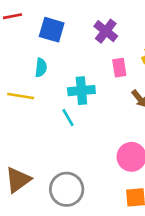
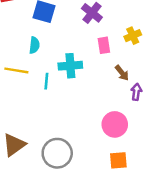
cyan line: (68, 118) -> (46, 81), moved, turned 35

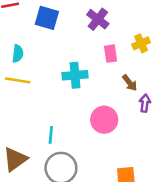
cyan semicircle: (34, 45) -> (18, 54), moved
cyan line: (46, 81) -> (51, 135), moved
pink circle: (115, 124) -> (104, 120), moved

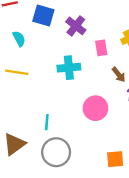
purple cross: (98, 19) -> (76, 26), moved
cyan semicircle: (18, 54) -> (19, 39), moved, turned -35

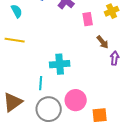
cyan cross: (69, 68) -> (60, 64), moved
pink circle: (95, 108) -> (76, 100), moved

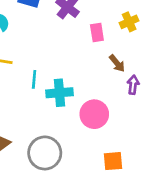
cyan line: (41, 83) -> (34, 79), moved
pink circle: (76, 100) -> (94, 114), moved

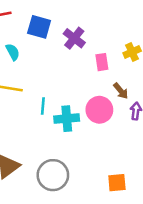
pink circle: (94, 114) -> (99, 110), moved

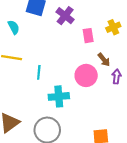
cyan cross: (67, 119) -> (59, 96), moved

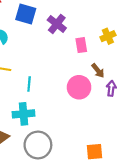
cyan cross: (59, 96) -> (24, 114), moved

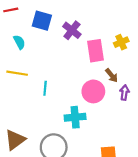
pink rectangle: (81, 45) -> (95, 51), size x1.5
cyan cross: (24, 114) -> (75, 117), moved

